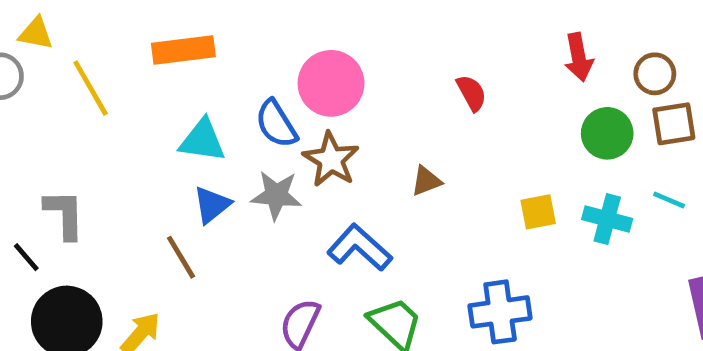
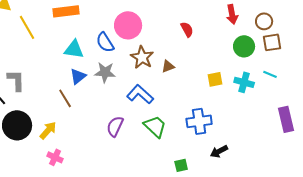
brown star: (331, 160) -> (142, 57), moved

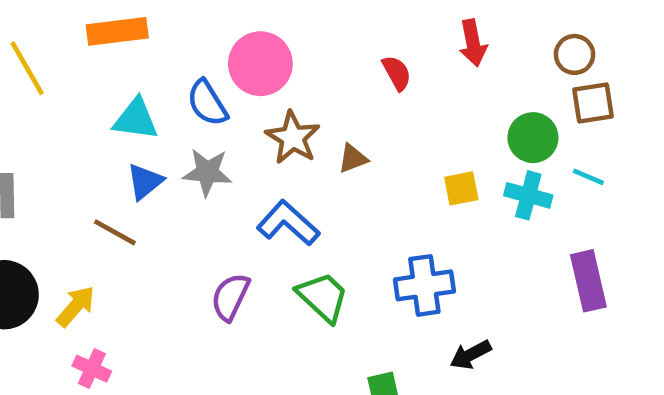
red arrow: (232, 14) -> (473, 43), moved
green circle: (244, 46) -> (533, 138), moved
brown line: (65, 98) -> (115, 232), turned -30
purple rectangle: (286, 119) -> (588, 281), moved

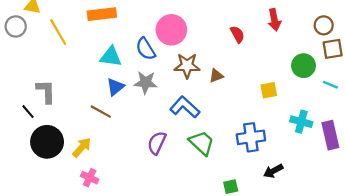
brown star: (293, 138) -> (187, 66), turned -30
cyan cross: (528, 195) -> (301, 122), moved

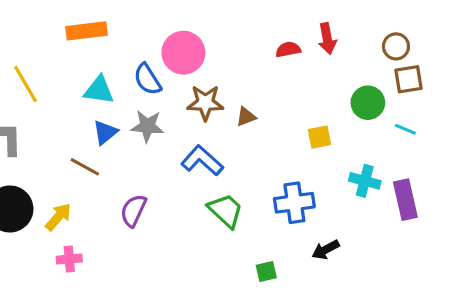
yellow line: (58, 32) -> (25, 84), moved
red semicircle: (237, 34) -> (288, 50), moved, turned -72
purple semicircle: (157, 143) -> (133, 211), moved
pink cross: (90, 178) -> (69, 259), turned -30

